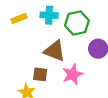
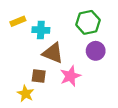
cyan cross: (49, 15) -> (41, 30), moved
green hexagon: (77, 23) -> (88, 22), moved

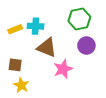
yellow rectangle: (18, 21) -> (15, 29), moved
brown square: (39, 76) -> (15, 65), moved

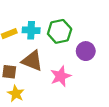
green hexagon: (79, 19) -> (60, 31), moved
brown triangle: (47, 48) -> (32, 61), moved

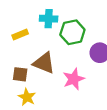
cyan cross: (31, 30) -> (49, 19), moved

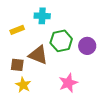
green hexagon: (72, 32) -> (61, 41), moved
pink star: (74, 79) -> (68, 83), moved

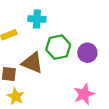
pink star: (68, 83) -> (84, 94), moved

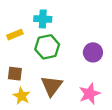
green hexagon: (58, 47) -> (47, 47), moved
brown triangle: (32, 63) -> (52, 86), moved, turned 45

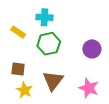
yellow rectangle: (15, 35) -> (18, 32), turned 56
pink star: (90, 94) -> (89, 88), turned -30

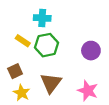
yellow rectangle: (18, 32) -> (23, 41), moved
brown square: (18, 69) -> (15, 71), turned -32

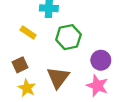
green hexagon: (47, 45) -> (68, 37), moved
purple circle: (91, 51) -> (101, 60), moved

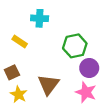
green hexagon: (68, 37) -> (75, 46), moved

